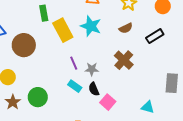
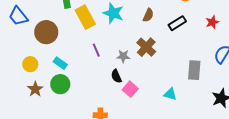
brown semicircle: (126, 28) -> (148, 15), turned -40
gray star: (92, 69) -> (123, 56), moved
cyan rectangle: (75, 86) -> (60, 63), moved

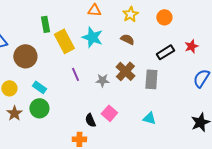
brown semicircle: (148, 15) -> (127, 39), turned -88
black rectangle: (177, 23) -> (165, 52), moved
gray rectangle: (194, 70) -> (151, 79), moved
black semicircle: (116, 76) -> (90, 120), moved

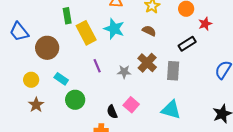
red star: (191, 46) -> (205, 24), moved
green circle: (39, 108) -> (75, 100), moved
cyan triangle: (149, 118) -> (171, 110), size x1.5

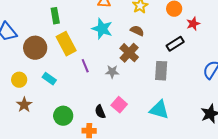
yellow rectangle: (86, 33) -> (66, 44), moved
brown cross: (147, 63) -> (129, 53), moved
green circle: (75, 100) -> (63, 116), moved

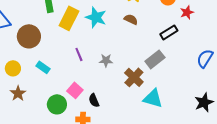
yellow rectangle: (66, 44) -> (69, 18), moved, turned 55
brown cross: (129, 53) -> (134, 77), moved
gray rectangle: (161, 71) -> (155, 59), turned 48
pink square: (119, 105) -> (75, 90), moved

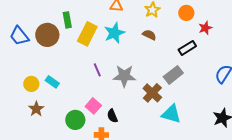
cyan star: (96, 17) -> (114, 33), turned 30
brown circle: (29, 36) -> (47, 35), moved
gray star: (106, 60) -> (124, 76), size x1.6
cyan rectangle: (43, 67) -> (52, 82), moved

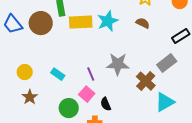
yellow rectangle: (87, 34) -> (81, 22), turned 60
purple line: (97, 70) -> (91, 74), moved
cyan rectangle: (52, 82) -> (58, 74), moved
cyan triangle: (171, 114) -> (165, 102), turned -45

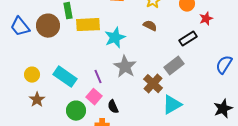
cyan star: (108, 21) -> (115, 38), moved
gray star: (118, 64) -> (125, 67), turned 30
cyan rectangle: (58, 74) -> (65, 77), size x1.6

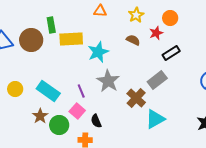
red star: (206, 19) -> (156, 33), moved
brown star: (37, 100) -> (40, 116), moved

